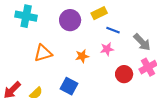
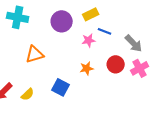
pink star: (107, 49) -> (89, 40), moved
orange star: (82, 56) -> (87, 68), moved
red circle: (124, 74) -> (116, 64), moved

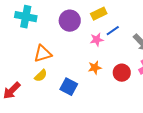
blue line: (105, 31) -> (113, 31), turned -56
red circle: (116, 64) -> (122, 73), moved
yellow semicircle: (28, 94) -> (41, 76), moved

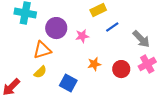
purple circle: (70, 21) -> (56, 28), moved
pink star: (97, 40) -> (82, 36), moved

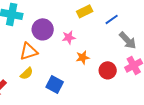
blue line: (112, 27) -> (112, 19), moved
orange star: (94, 64) -> (83, 57), moved

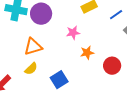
purple circle: (43, 29) -> (41, 14), moved
blue square: (55, 84) -> (59, 80), turned 30

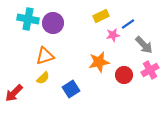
pink star: (73, 33) -> (113, 35), moved
orange star: (87, 53) -> (99, 62), size x1.5

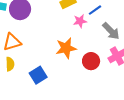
yellow semicircle: (43, 78) -> (10, 64), turned -48

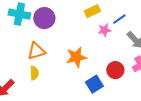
orange star: (66, 48) -> (76, 57), moved
blue square: (38, 75) -> (94, 84), moved

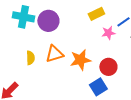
orange triangle: (36, 51) -> (54, 54), moved
red circle: (115, 70) -> (108, 67), moved
yellow semicircle: (34, 73) -> (30, 58), moved

